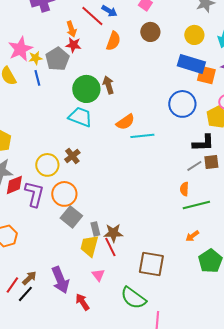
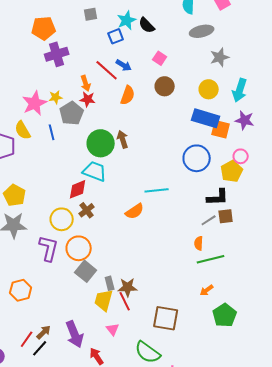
yellow star: (35, 58) -> (56, 97), moved
orange semicircle: (125, 122) -> (135, 211), moved
red diamond: (14, 185) -> (78, 189), moved

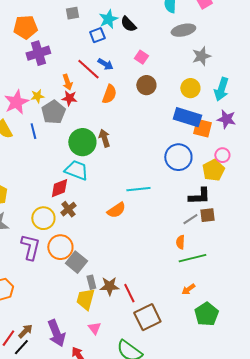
gray square: (86, 271) -> (76, 262), moved
red line: (125, 301) -> (129, 293), moved
brown square: (166, 318) -> (147, 317), turned -36

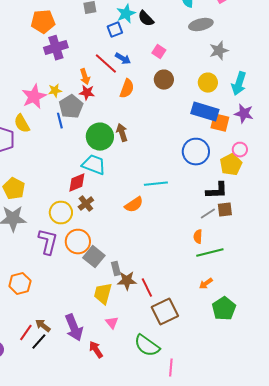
blue line: (33, 131) -> (60, 121), moved
gray rectangle: (91, 282) -> (116, 269), moved
brown arrow: (25, 331) -> (43, 326), turned -98

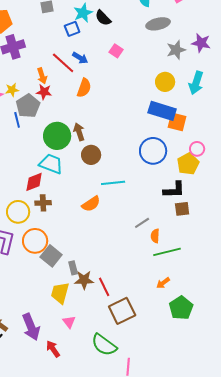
brown circle: (164, 80) -> (91, 155), moved
purple star: (244, 114) -> (201, 43), moved
brown cross: (86, 204) -> (43, 203), turned 35
gray line: (208, 214) -> (142, 223), moved

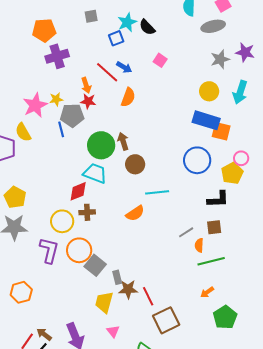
gray ellipse: (158, 24) -> (213, 26), moved
gray pentagon: (28, 106) -> (72, 115), turned 30
brown square: (182, 209) -> (214, 227), moved

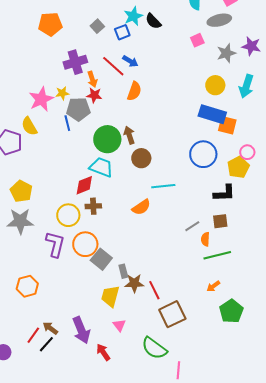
gray square: (91, 16) -> (97, 26), moved, turned -32
purple cross: (57, 56) -> (75, 62), moved
pink square: (160, 60) -> (197, 40), moved, turned 32

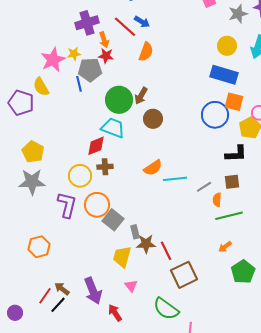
orange square: (227, 125) -> (234, 102), moved
brown arrow: (129, 135) -> (141, 96), turned -132
cyan line: (163, 186) -> (175, 179), moved

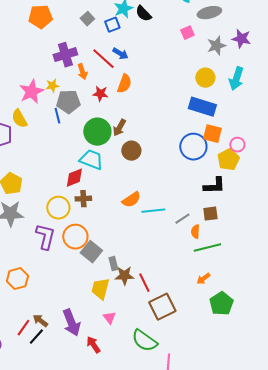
red star: (106, 56) -> (100, 94), moved

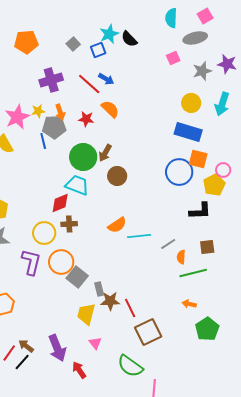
orange arrow: (82, 72) -> (60, 112), moved
orange semicircle: (124, 84) -> (110, 109), turned -66
brown square: (210, 214) -> (207, 247), moved
orange arrow: (203, 279) -> (189, 304), turned 48

